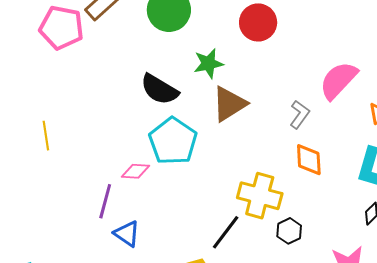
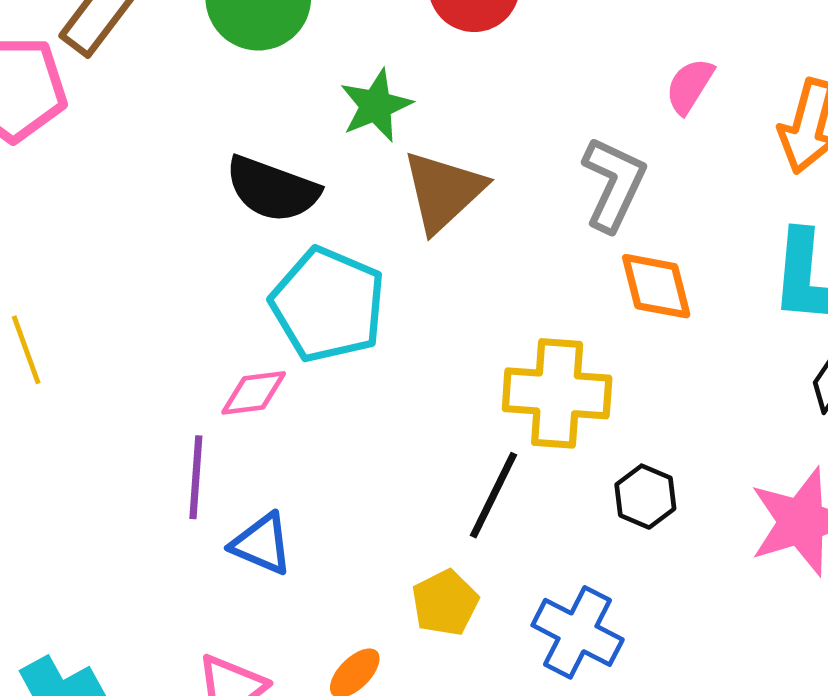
pink semicircle: (338, 80) -> (690, 86), size x0.6
gray L-shape: (300, 114) -> (614, 184), size x1.4
black hexagon: (289, 231) -> (645, 497), moved

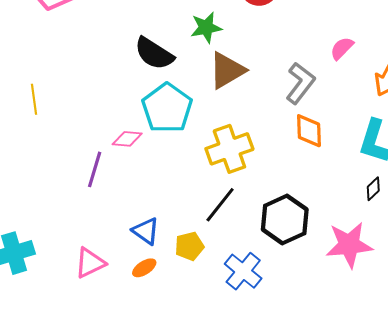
yellow cross: (557, 393) -> (229, 149), moved, turned -36
black hexagon: (645, 497) -> (285, 219), size x1.8
blue triangle: (262, 544) -> (146, 231), moved

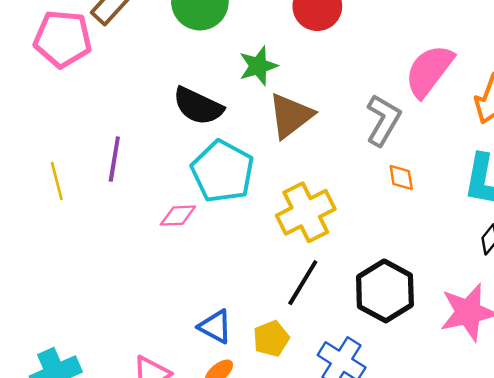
pink semicircle: (342, 48) -> (429, 71), size x1.8
orange diamond: (309, 131) -> (401, 178), size x0.7
purple line: (95, 169) -> (114, 159), moved

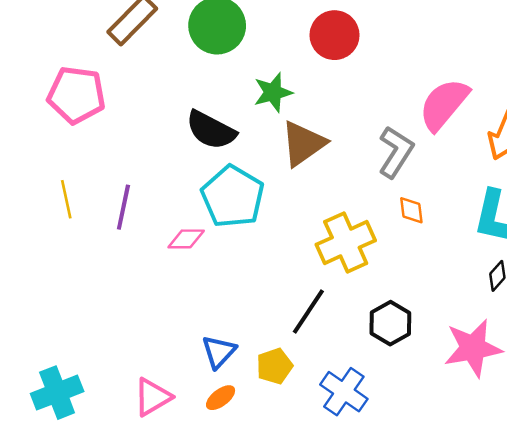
pink pentagon: (63, 39) -> (76, 95), moved
purple line: (114, 159) -> (123, 207), moved
yellow cross: (306, 212) -> (346, 243), moved
black hexagon: (385, 291) -> (390, 323), size x0.7
blue triangle: (215, 327) -> (219, 352), turned 42

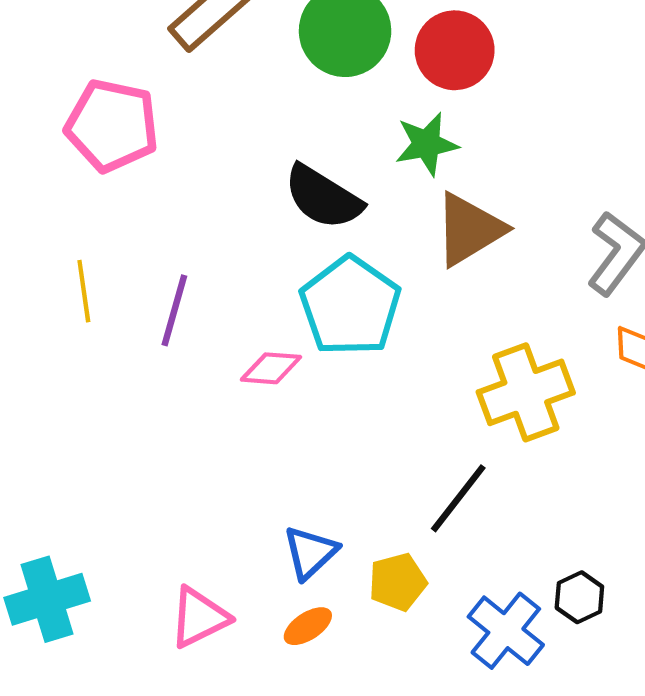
red circle: (335, 35) -> (455, 50), moved
black hexagon: (390, 323) -> (579, 597), moved, size x0.7

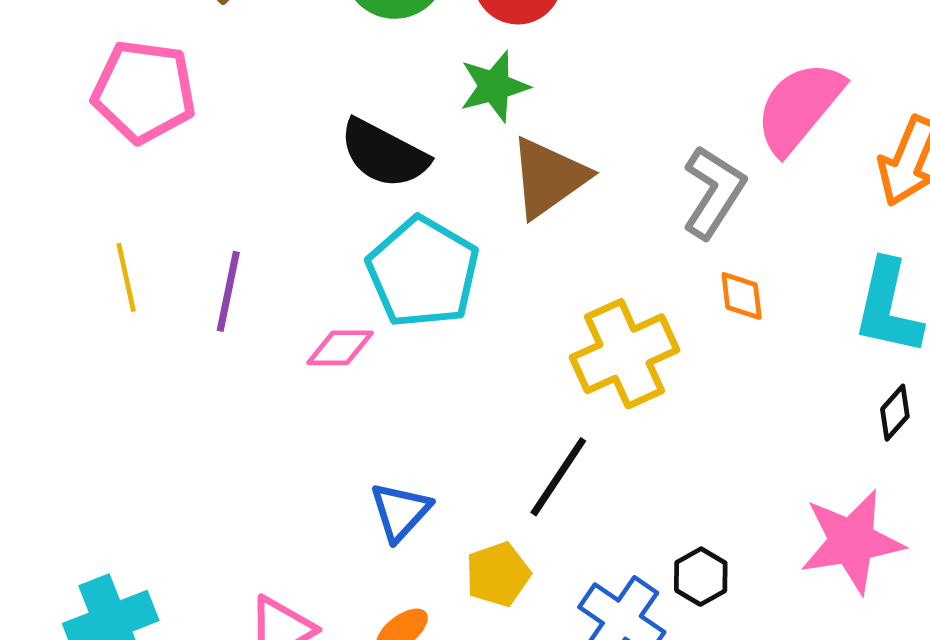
blue triangle: (310, 553) -> (400, 512), moved

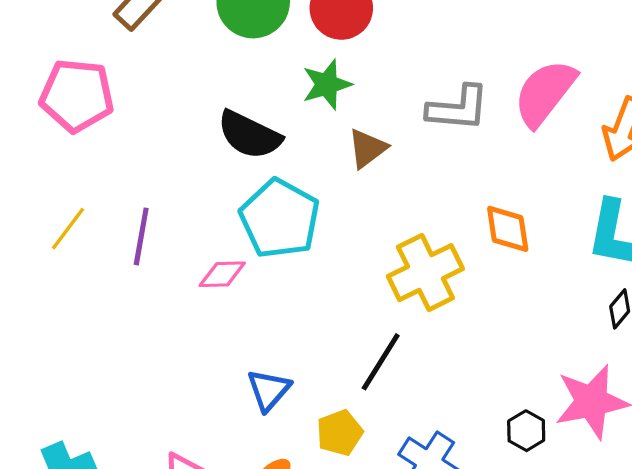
brown triangle: (549, 178) -> (367, 148), size x0.7
gray L-shape: (714, 192) -> (458, 108), moved, turned 64
yellow line: (126, 277) -> (68, 229), turned 51
orange diamond: (742, 296) -> (508, 229), size x1.4
black hexagon: (701, 577) -> (526, 431), moved

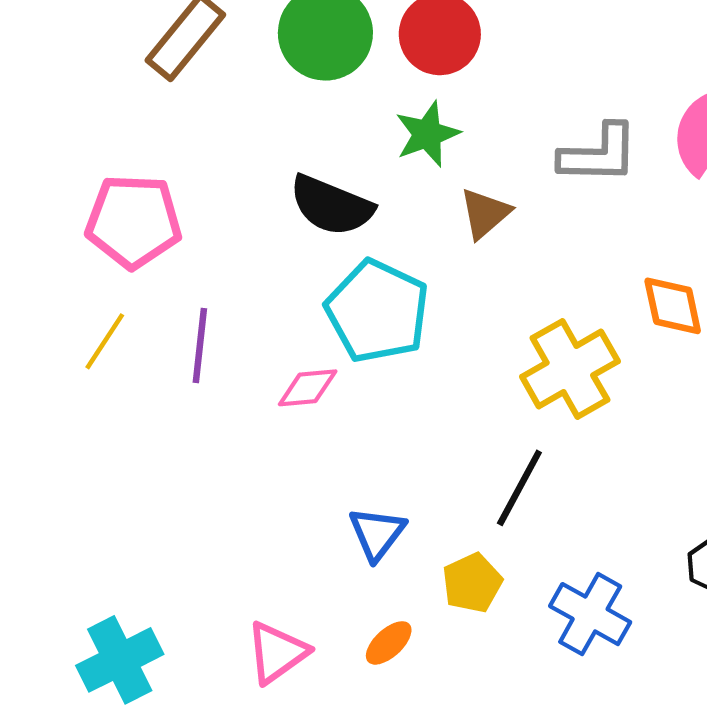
pink pentagon: (77, 96) -> (134, 221), moved

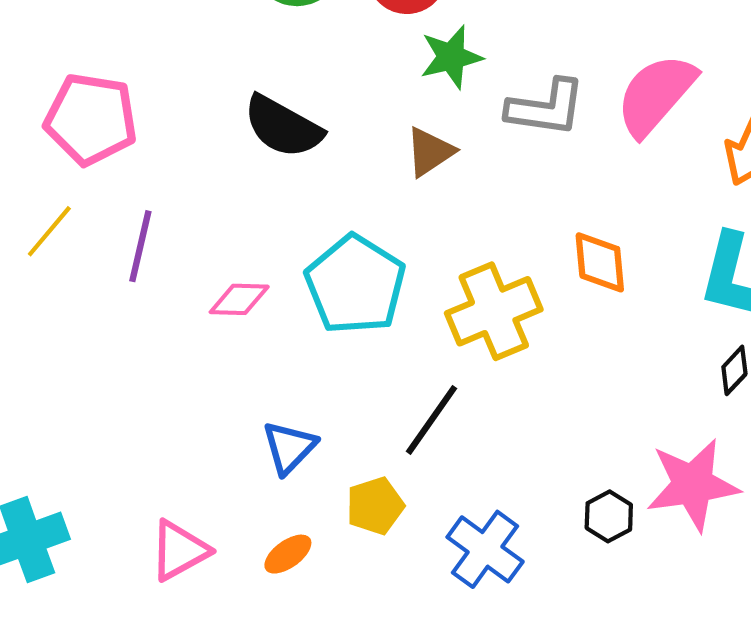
green star: (427, 134) -> (451, 57), moved
cyan pentagon: (377, 311) -> (355, 285), moved

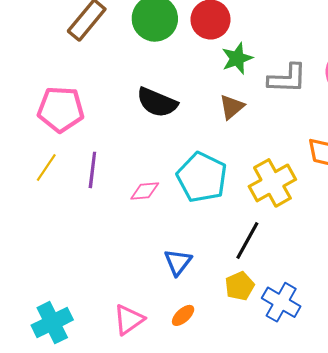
yellow pentagon: (375, 506) -> (240, 286), moved

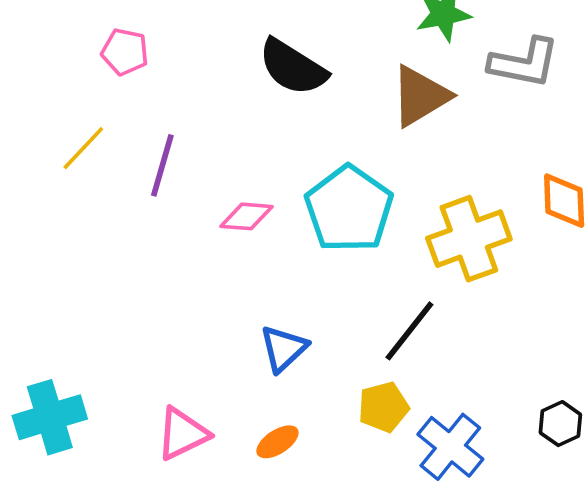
brown triangle: (232, 107) -> (420, 96), size x1.4
pink pentagon: (61, 109) -> (125, 52), size x0.6

